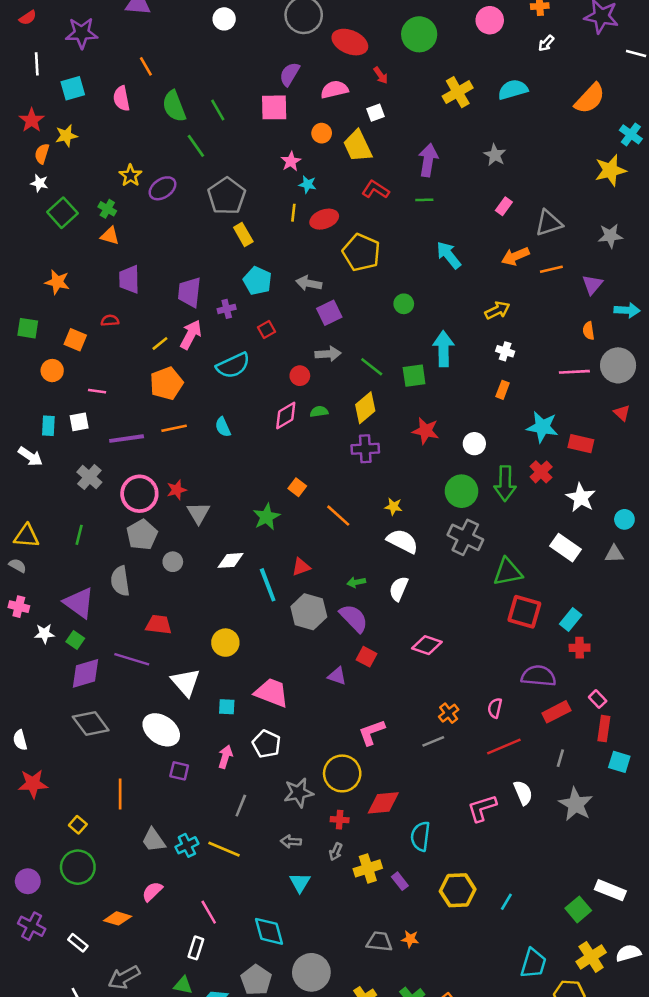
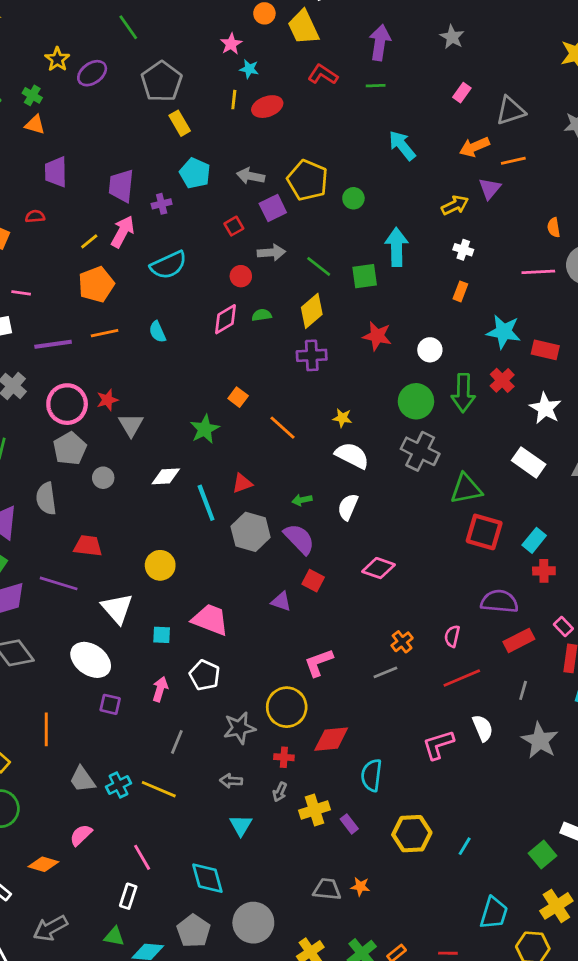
yellow pentagon: (361, 252) -> (308, 180), moved
purple triangle: (592, 285) -> (490, 189), moved
red square: (266, 329) -> (234, 226), moved

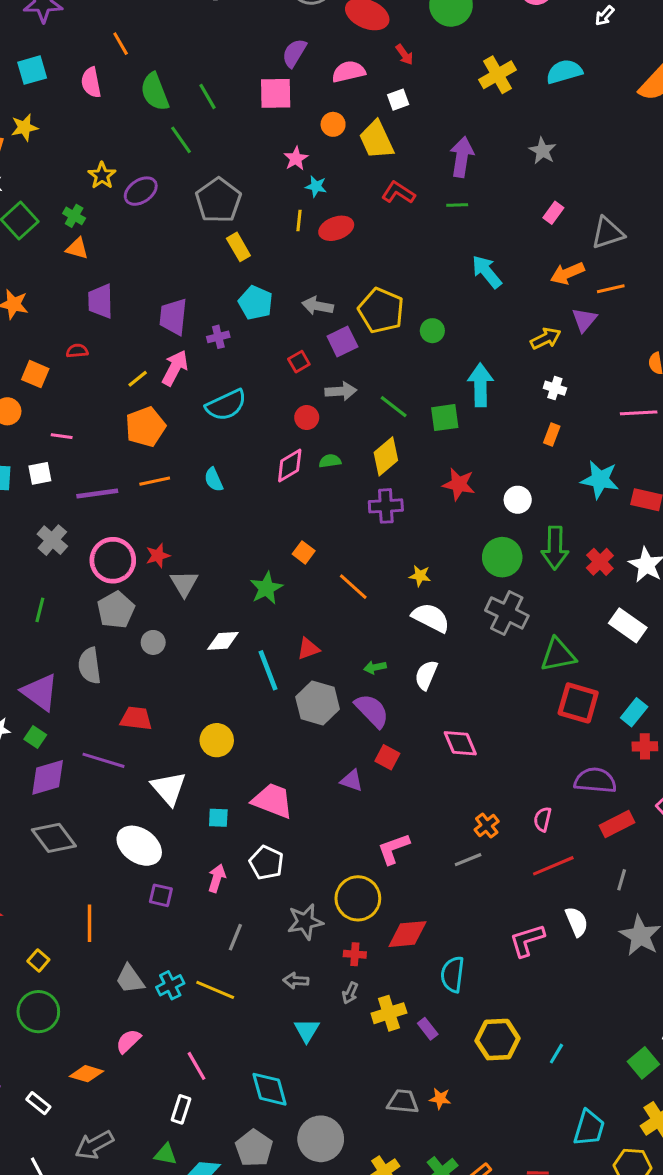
red cross: (502, 380) -> (600, 562), moved
pink diamond: (378, 568) -> (460, 743), turned 48

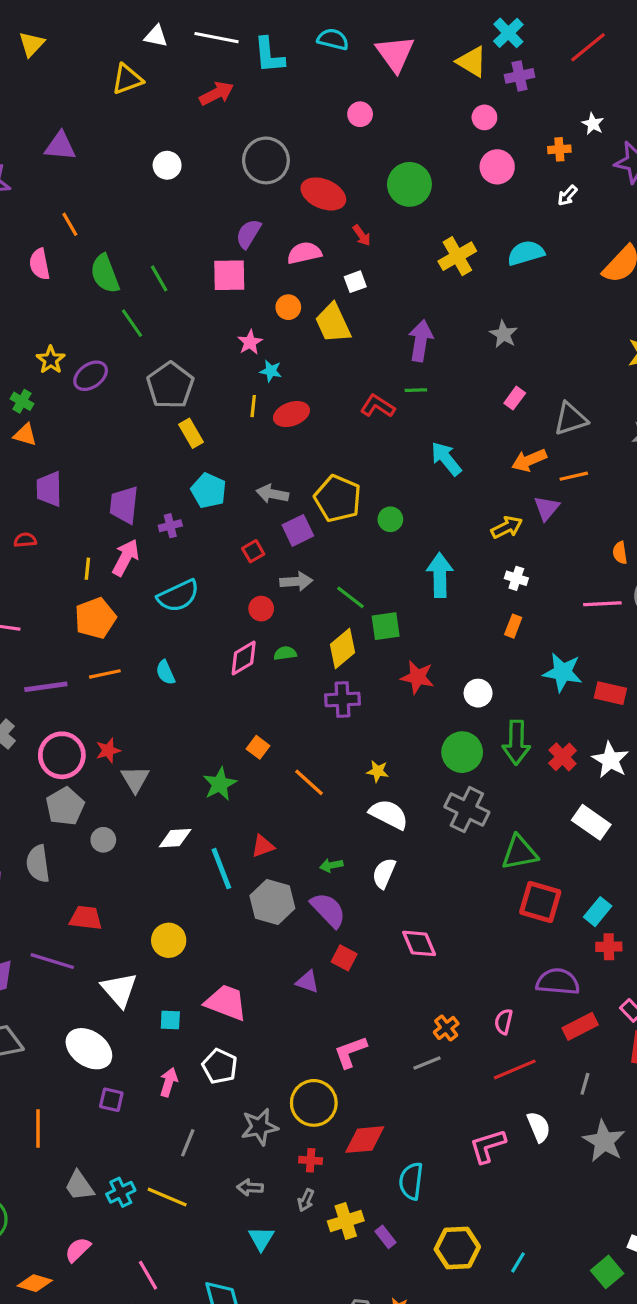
red L-shape: (398, 193) -> (378, 406), moved
yellow line: (138, 379) -> (87, 569), turned -45
green square: (445, 418) -> (386, 626), moved

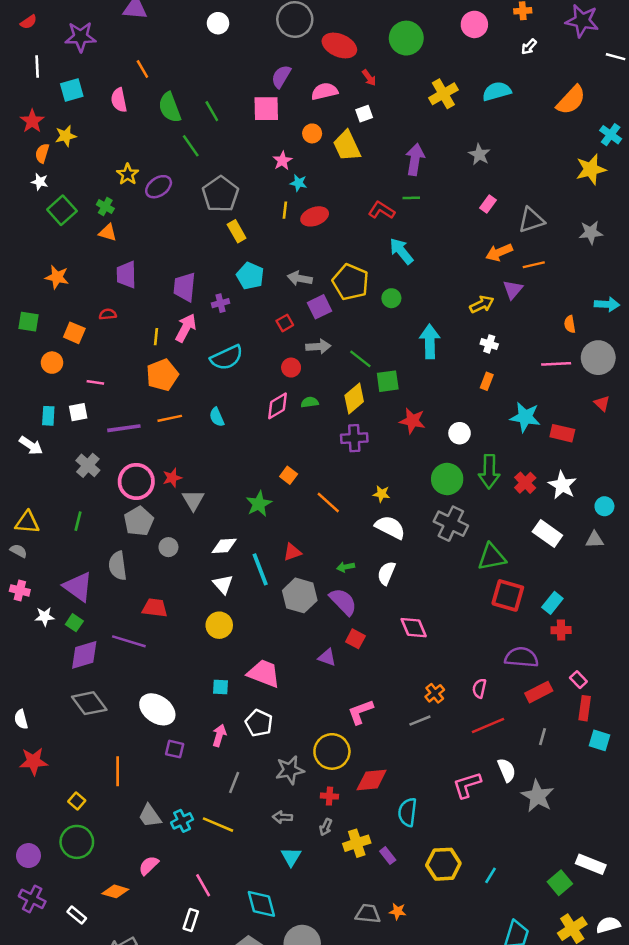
cyan arrow: (446, 459) -> (401, 251), moved
white triangle: (119, 990) -> (223, 584), moved, size x0.7
gray star: (604, 1141) -> (538, 796), moved

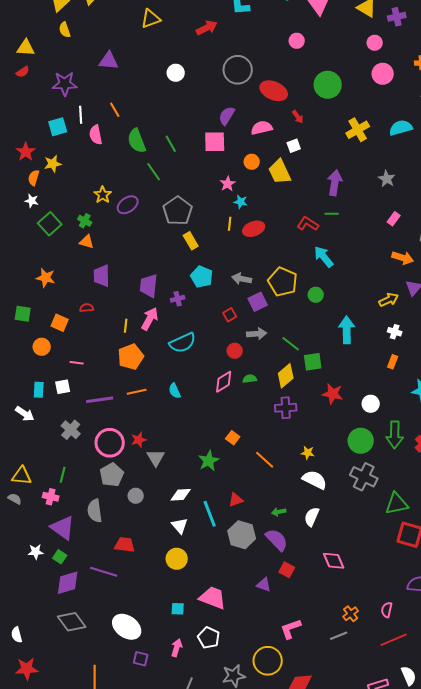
white line: (37, 67) -> (81, 115), moved
orange arrow: (499, 252) -> (403, 258), turned -140
pink cross: (20, 590) -> (51, 497), moved

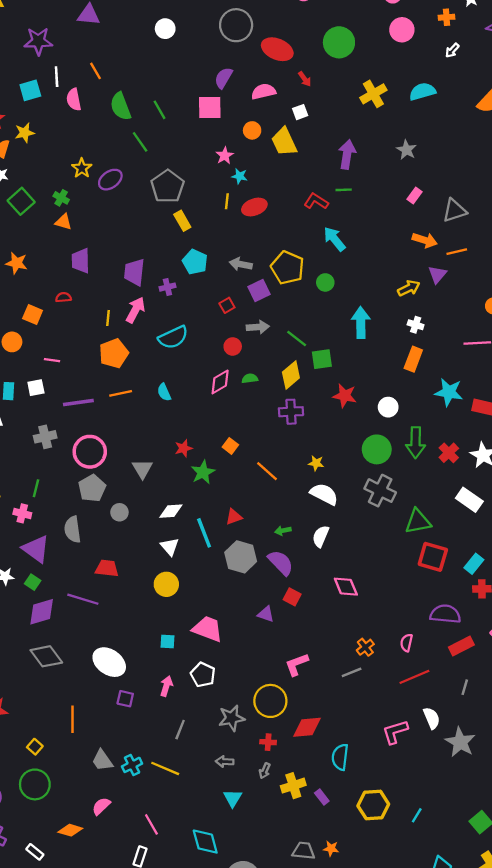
orange rectangle: (393, 362) -> (413, 359), size x1.5
gray cross: (71, 430) -> (45, 437), turned 36
red star: (139, 440) -> (183, 448), moved

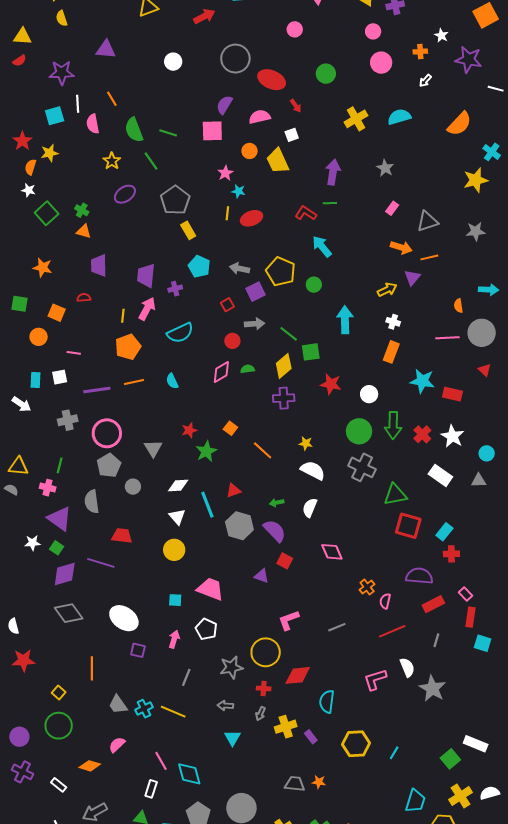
green circle: (339, 42) -> (326, 74), size x0.7
green line: (159, 110) -> (168, 133), turned -42
yellow star: (82, 168) -> (112, 161), moved
orange cross: (365, 647) -> (367, 587), moved
cyan diamond: (205, 842) -> (189, 774), moved

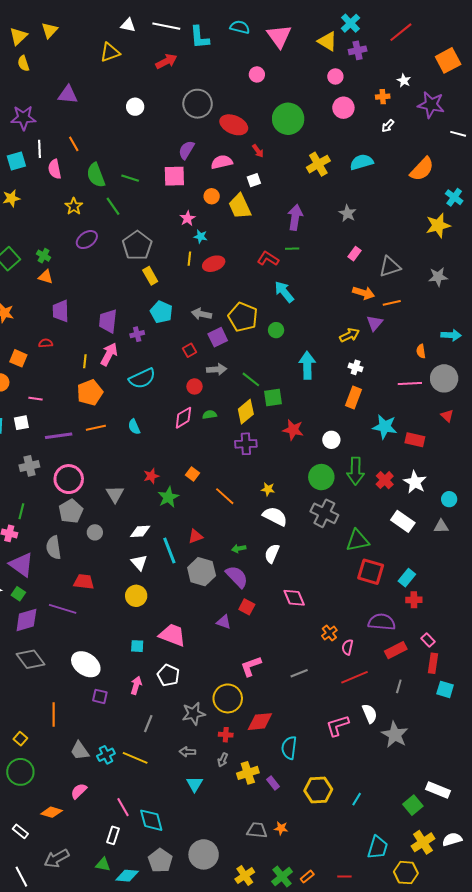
green circle: (326, 74) -> (288, 119), size x1.6

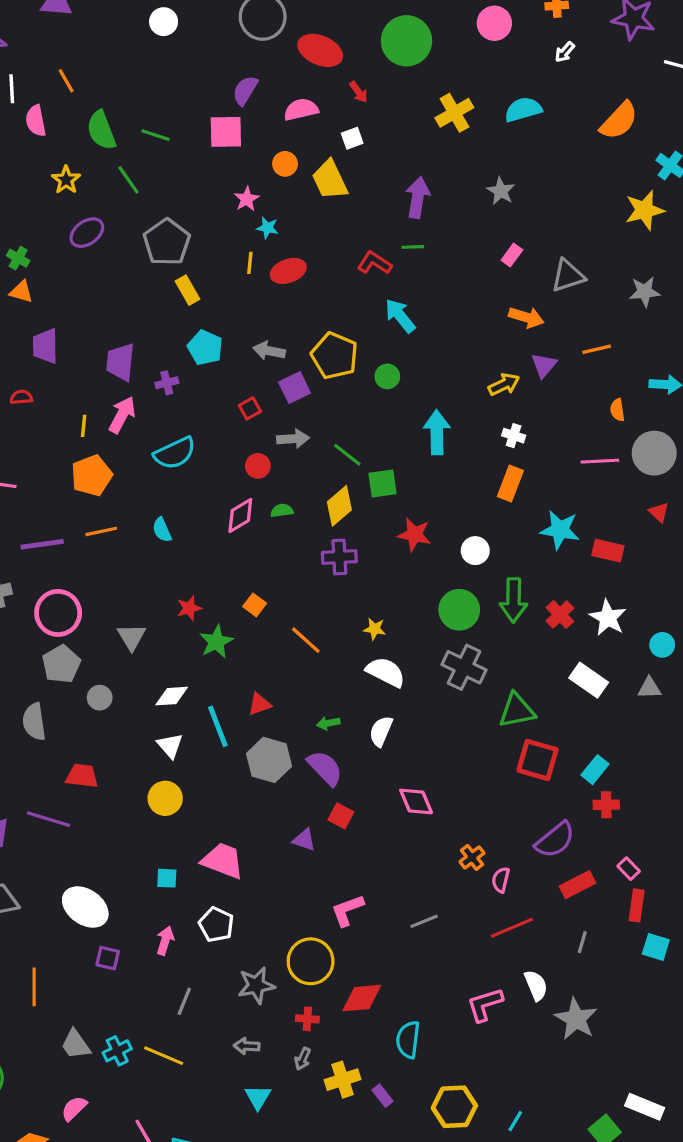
orange line: (392, 303) -> (597, 349), moved
purple semicircle: (382, 622) -> (555, 840), turned 136

